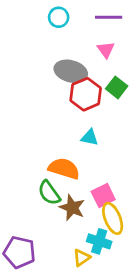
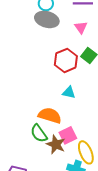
gray ellipse: (71, 71) -> (47, 19), moved
pink square: (103, 196) -> (68, 135), moved

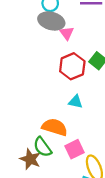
pink triangle: (81, 27) -> (67, 33), moved
brown star: (56, 144) -> (30, 159), moved

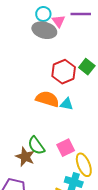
pink triangle: (67, 33) -> (59, 21), moved
orange semicircle: (55, 127) -> (47, 99), moved

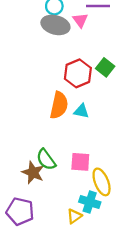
pink triangle: (59, 21) -> (80, 20), moved
orange semicircle: (47, 99) -> (59, 105), turned 85
pink square: (66, 148) -> (80, 162), turned 30

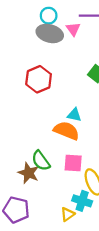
red hexagon: (78, 73) -> (39, 79), moved
orange semicircle: (59, 105) -> (66, 131), moved, turned -80

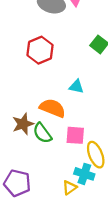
orange semicircle: (66, 131) -> (53, 108), moved
brown star: (29, 173) -> (23, 124), moved, turned 30

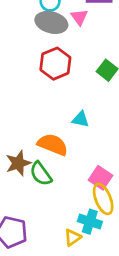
red hexagon: (40, 50) -> (55, 64), moved
pink square: (75, 135) -> (100, 178), moved, turned 30

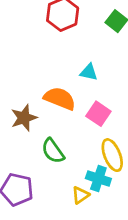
green semicircle: (41, 174) -> (53, 151), moved
pink square: (100, 178) -> (98, 114), moved

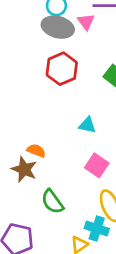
orange semicircle: (60, 98) -> (36, 151), moved, size x0.6
brown star: (24, 118) -> (24, 169), turned -30

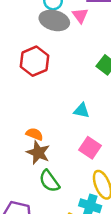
red hexagon: (62, 69) -> (35, 61), moved
brown star: (24, 169) -> (38, 153), moved

